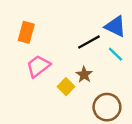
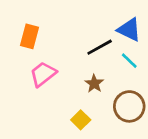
yellow square: (66, 87) -> (81, 120), moved
brown circle: (107, 107) -> (129, 106), moved

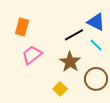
brown star: (94, 84) -> (70, 62), size x1.5

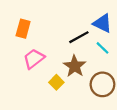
yellow square: (60, 89) -> (56, 82), moved

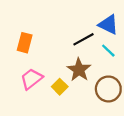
orange rectangle: (23, 29) -> (25, 43), moved
pink trapezoid: (34, 59) -> (32, 79), moved

